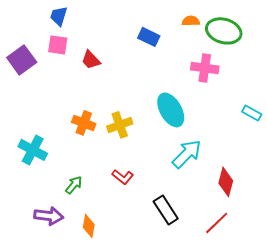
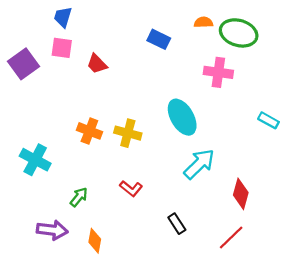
yellow cross: (120, 125) -> (128, 133), turned 35
black rectangle: (166, 210) -> (177, 224), size x0.7

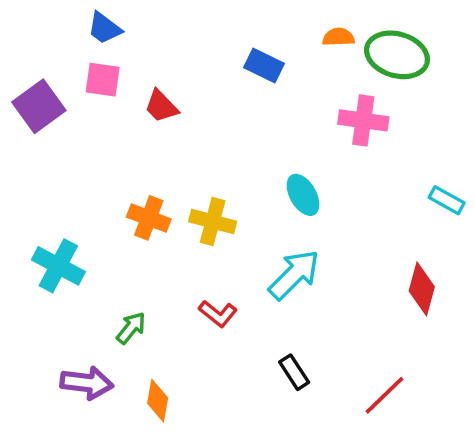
blue trapezoid: (63, 17) -> (104, 28), turned -70
cyan ellipse: (182, 117) -> (303, 195), size x0.7
cyan arrow: (199, 164) -> (294, 275), moved
red diamond: (241, 194) -> (422, 289), moved

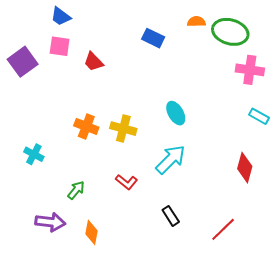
pink cross: (363, 120) -> (250, 70), moved
cyan cross: (58, 266) -> (34, 154), size x0.7

